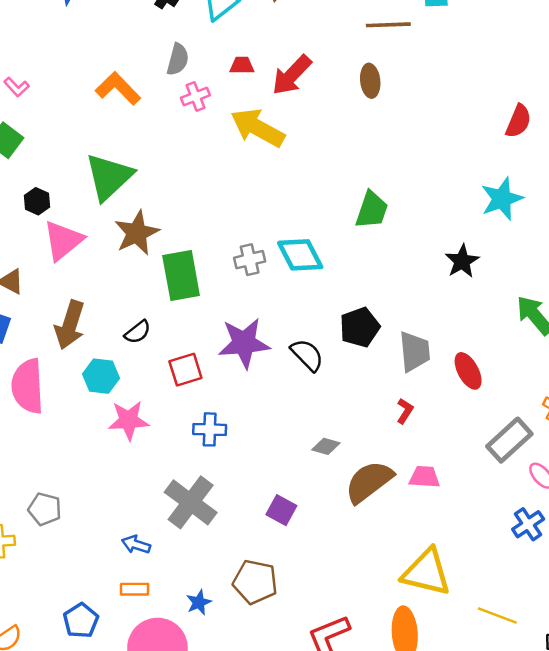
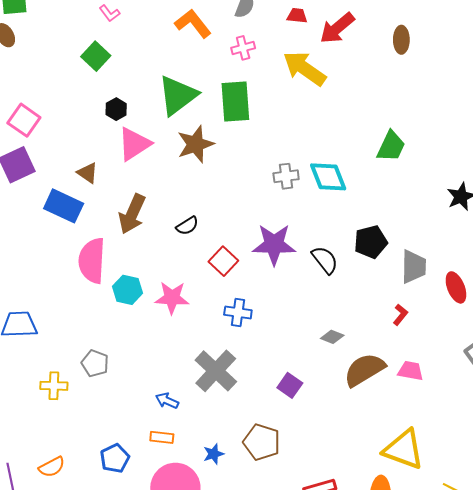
pink cross: (195, 96) -> (243, 48), moved
green rectangle: (181, 276) -> (235, 102), moved
red square: (185, 370) -> (223, 261), turned -36
cyan hexagon: (101, 376) -> (128, 290), moved

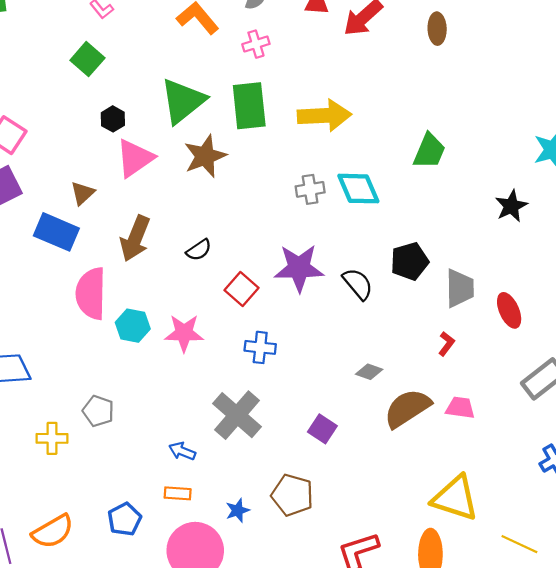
yellow arrow: (304, 68) -> (324, 116), moved, turned 144
brown triangle: (88, 173) -> (83, 193), turned 45
orange semicircle: (52, 467) -> (53, 531), size x1.4

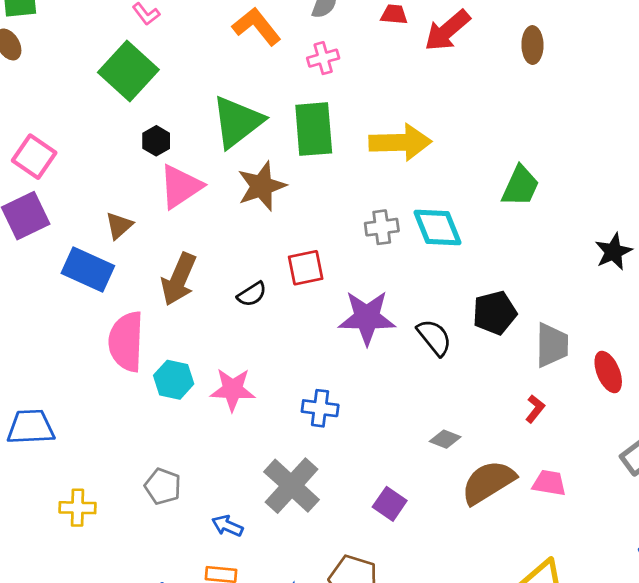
green square: (87, 59) -> (128, 71), size x1.5
red square: (242, 289) -> (306, 268), moved, turned 36
gray pentagon: (98, 411) -> (163, 486), moved

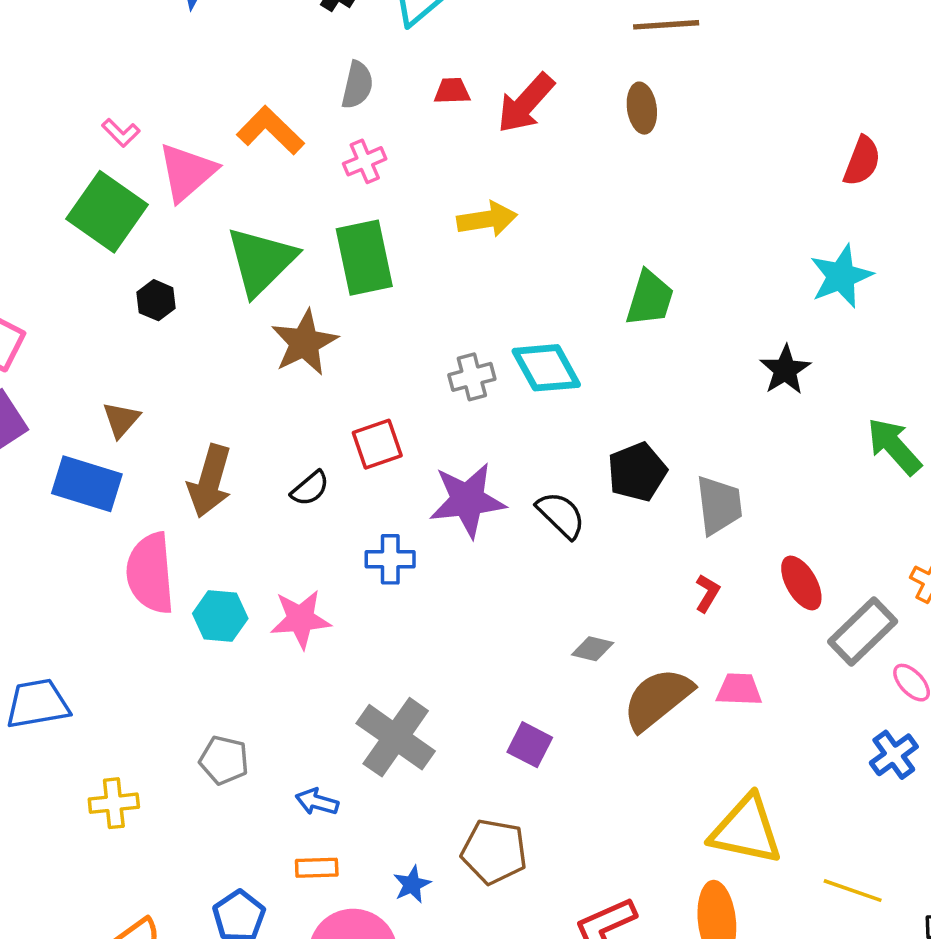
yellow arrow: (400, 142) -> (487, 219), moved, size x0.7
pink triangle: (181, 186) -> (187, 172), moved
red ellipse: (608, 372) -> (801, 583), moved
blue cross: (320, 408) -> (390, 559), moved

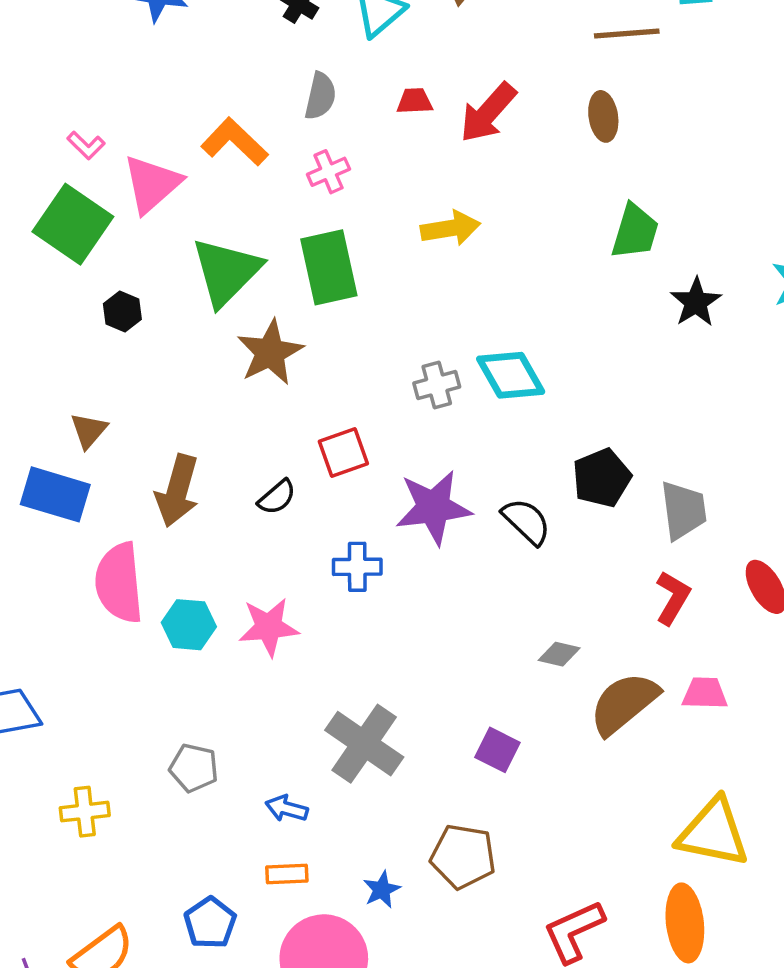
green trapezoid: (650, 298) -> (635, 231), moved
black star: (785, 370) -> (696, 302), moved
red L-shape: (707, 593) -> (673, 598), size x1.4

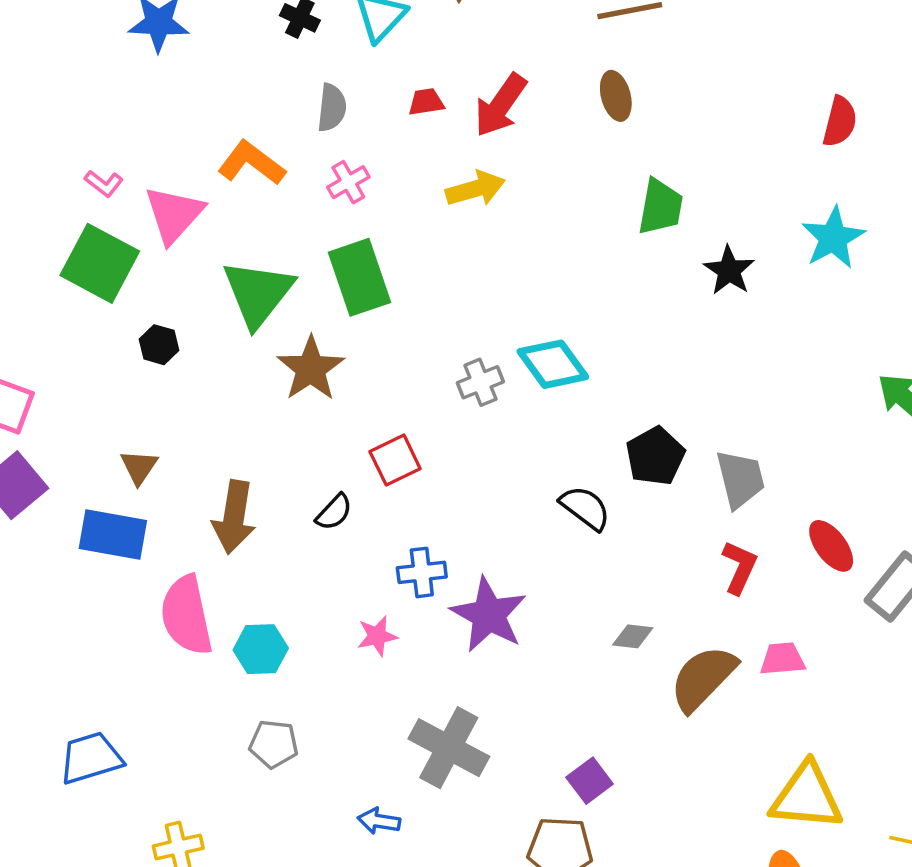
yellow arrow: (451, 228) -> (475, 189), moved
purple star: (433, 507) -> (489, 615), moved, turned -30
pink star: (269, 627) -> (377, 636), moved, size x0.7
purple square: (497, 750) -> (590, 781), moved, turned 33
gray pentagon: (194, 768) -> (274, 744), moved

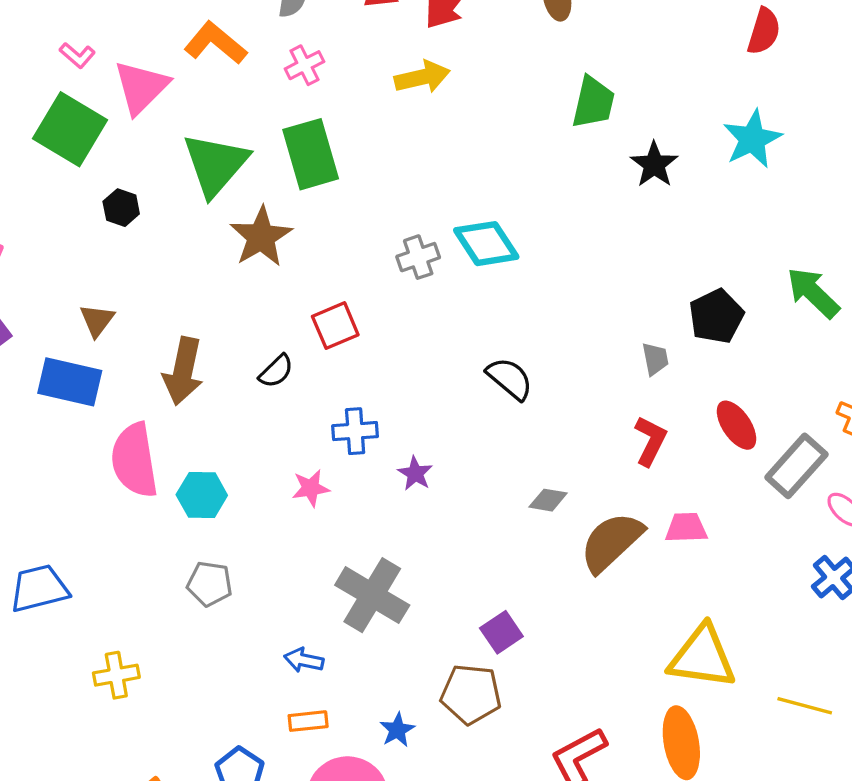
black pentagon: (655, 456) -> (716, 316), moved
gray trapezoid: (740, 479) -> (655, 359), size x0.6
purple star: (489, 615) -> (415, 473), size x0.5

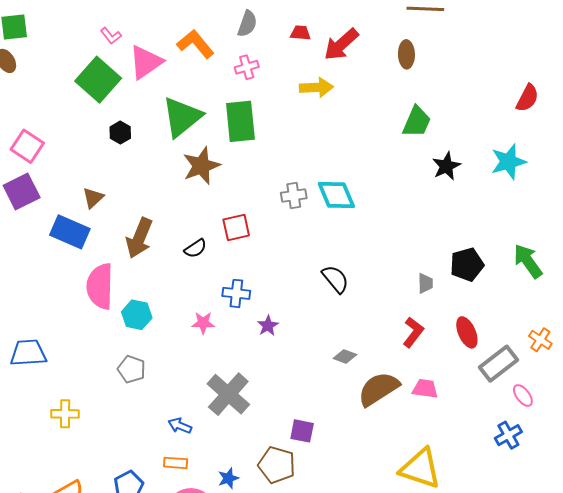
purple square: (501, 632) -> (302, 431), turned 35

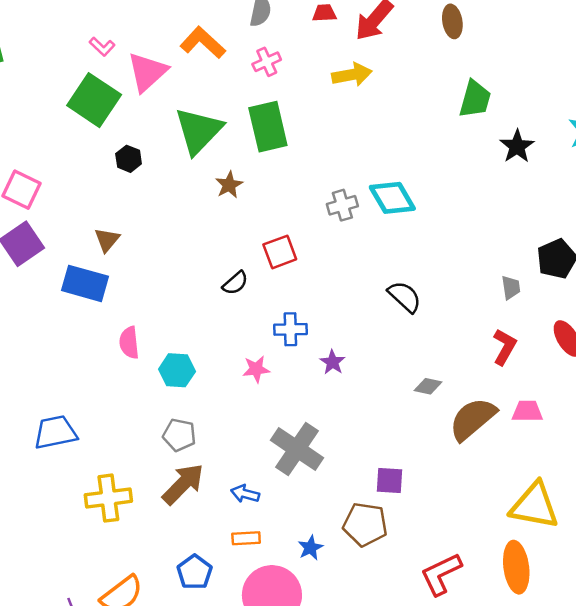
brown star: (201, 166) -> (229, 185), size x0.6
brown arrow: (139, 238) -> (183, 484), moved, turned -150
pink semicircle: (100, 286) -> (129, 343), size x0.6
yellow cross: (65, 414) -> (108, 498), size x1.4

